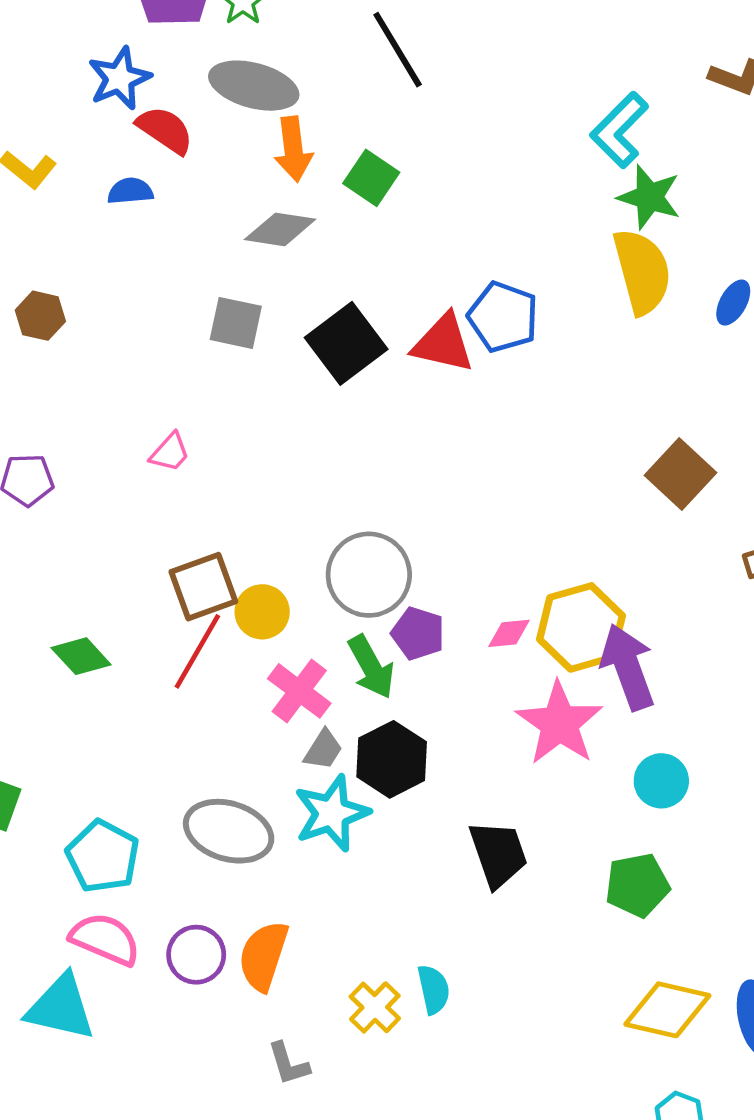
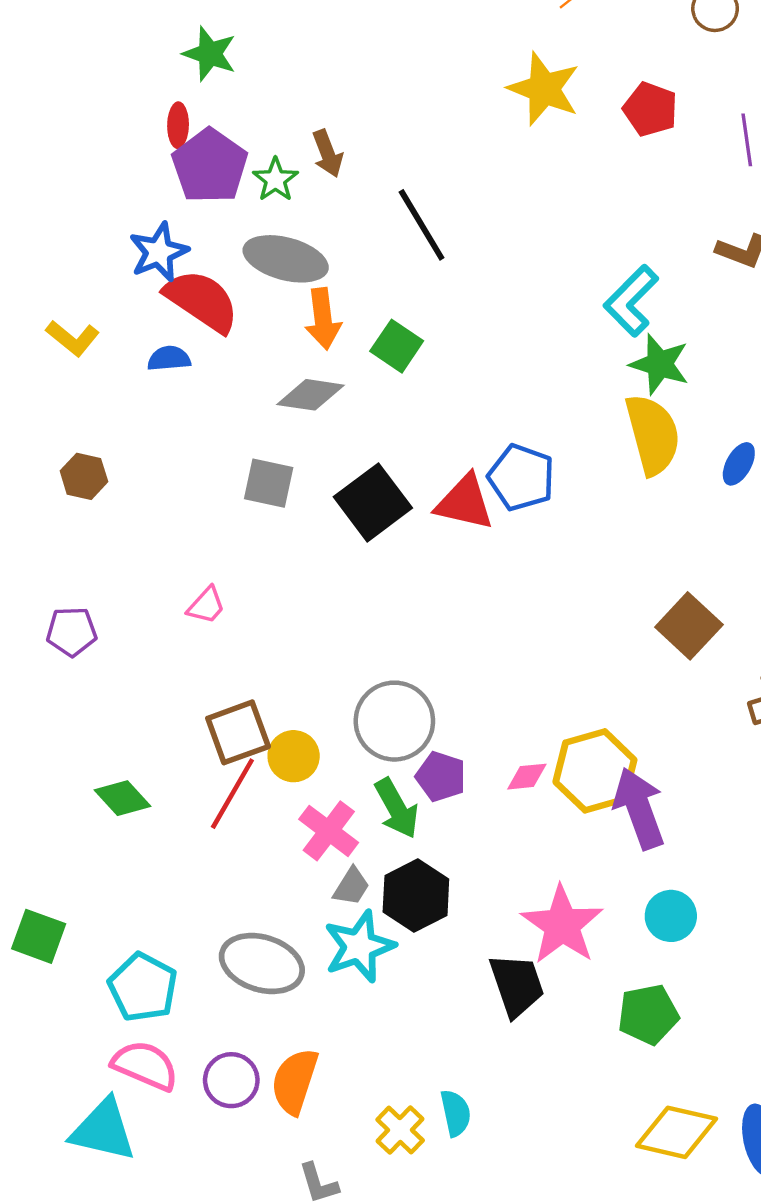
red semicircle: (165, 130) -> (202, 301), size x1.4
pink star: (559, 723) -> (562, 925), moved

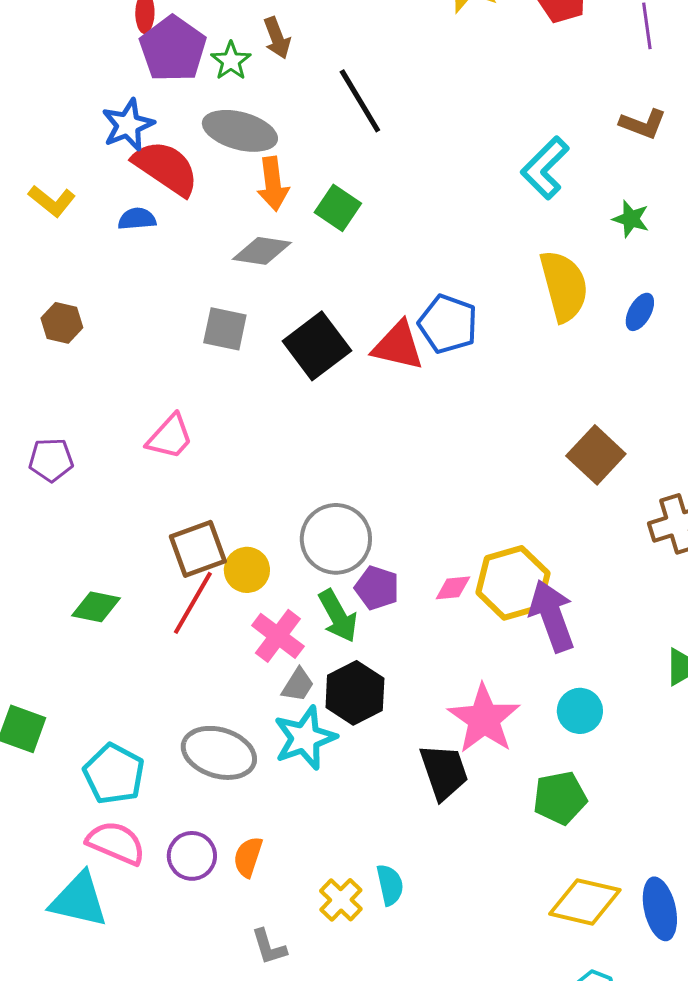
green star: (659, 364) -> (631, 219), moved, size x0.7
pink trapezoid: (206, 605) -> (170, 437), size x1.4
green diamond: (123, 798) -> (96, 607), turned -36
orange semicircle: (295, 1081) -> (248, 857), size x0.7

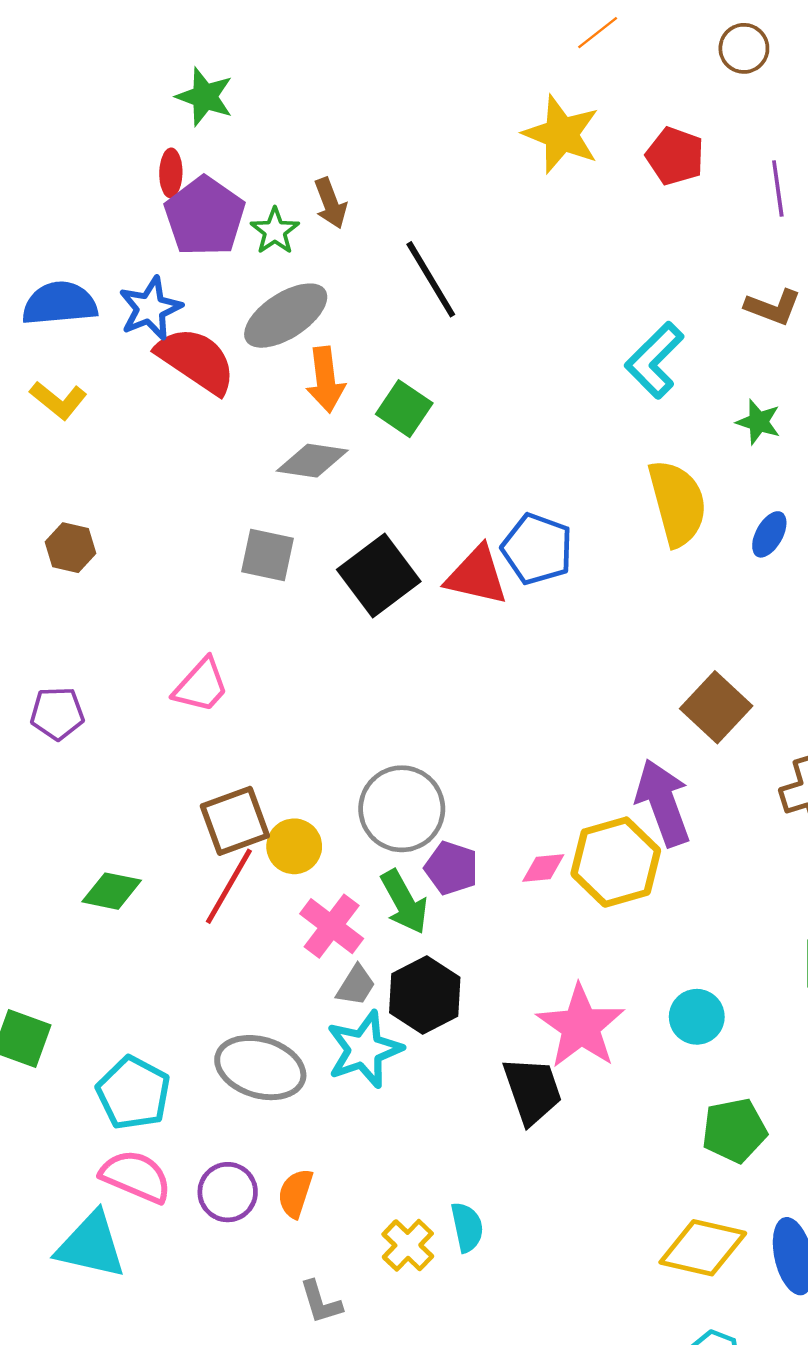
gray ellipse: (240, 131) -> (286, 316), turned -48
blue semicircle: (137, 219) -> (60, 303), moved, size x1.6
purple arrow: (552, 616) -> (663, 803), moved
green pentagon: (560, 798) -> (734, 1130), moved

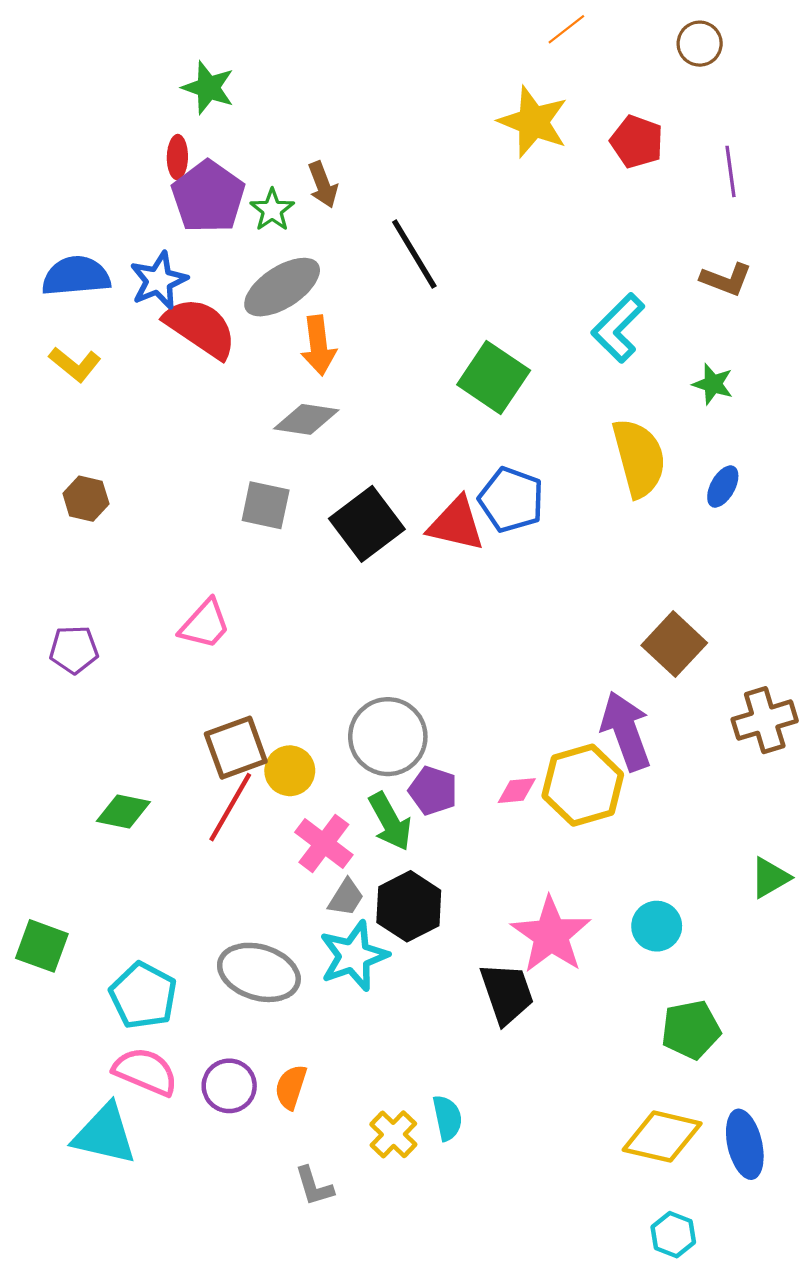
green square: (404, 409) -> (494, 377), moved, size x1.4

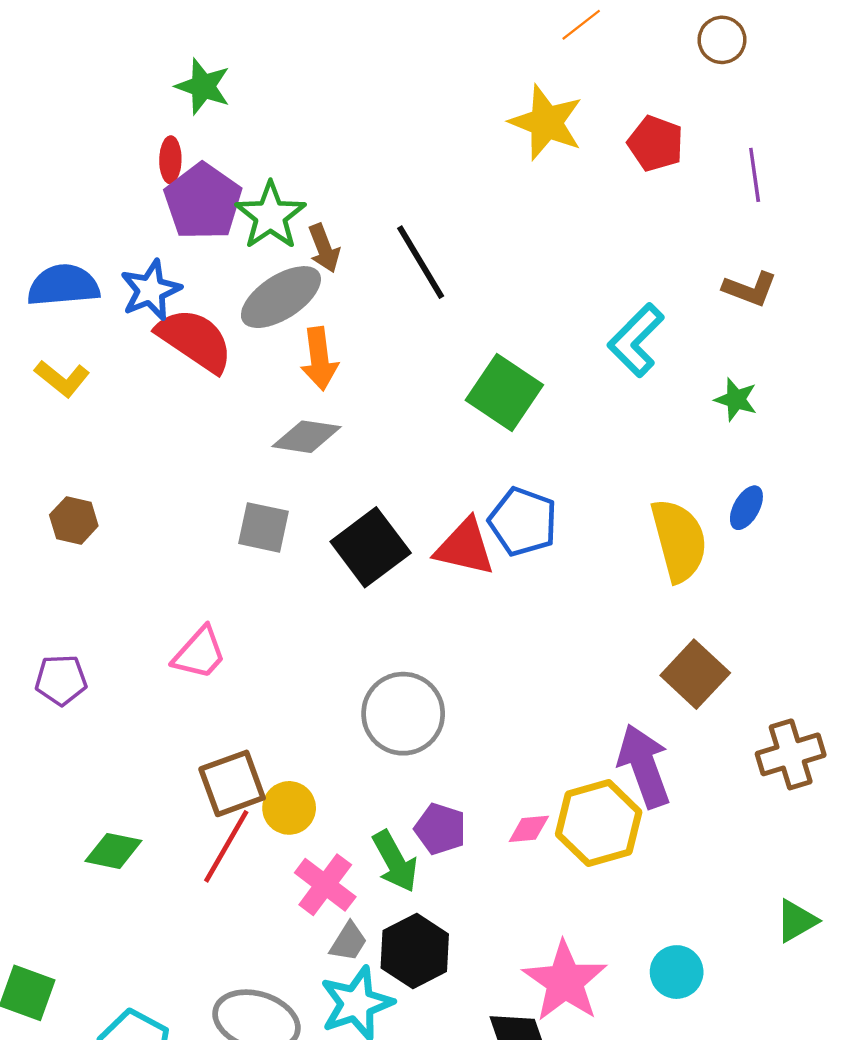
brown arrow: (323, 185) -> (324, 248), moved
green star: (272, 210) -> (270, 216), size x1.5
yellow semicircle: (639, 458) -> (679, 540), moved
gray circle: (388, 737) -> (403, 714), moved

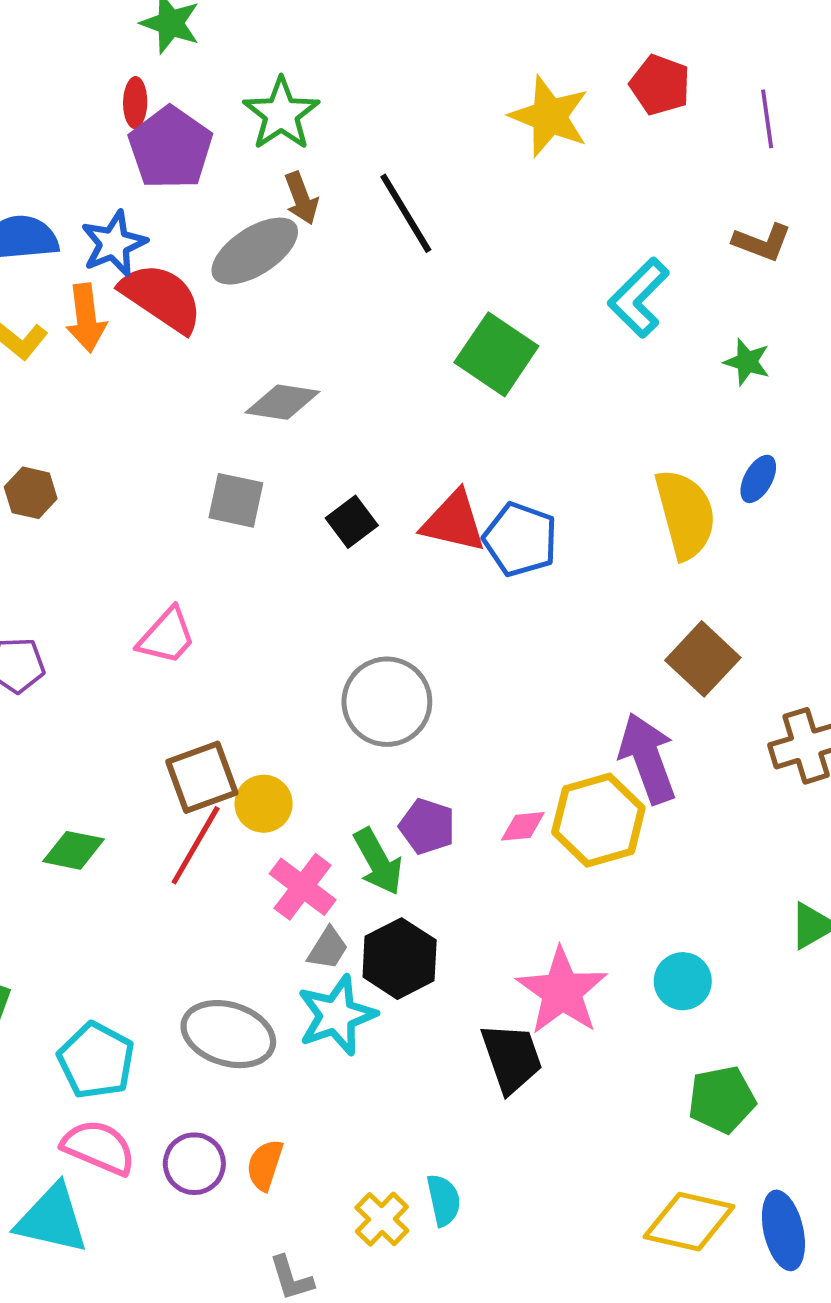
yellow star: (546, 123) -> (549, 116), moved
green star: (270, 216) -> (281, 114), moved
orange arrow: (319, 359) -> (86, 318), moved
blue pentagon: (523, 522) -> (520, 539), moved
black square: (371, 547) -> (352, 522), size x0.6

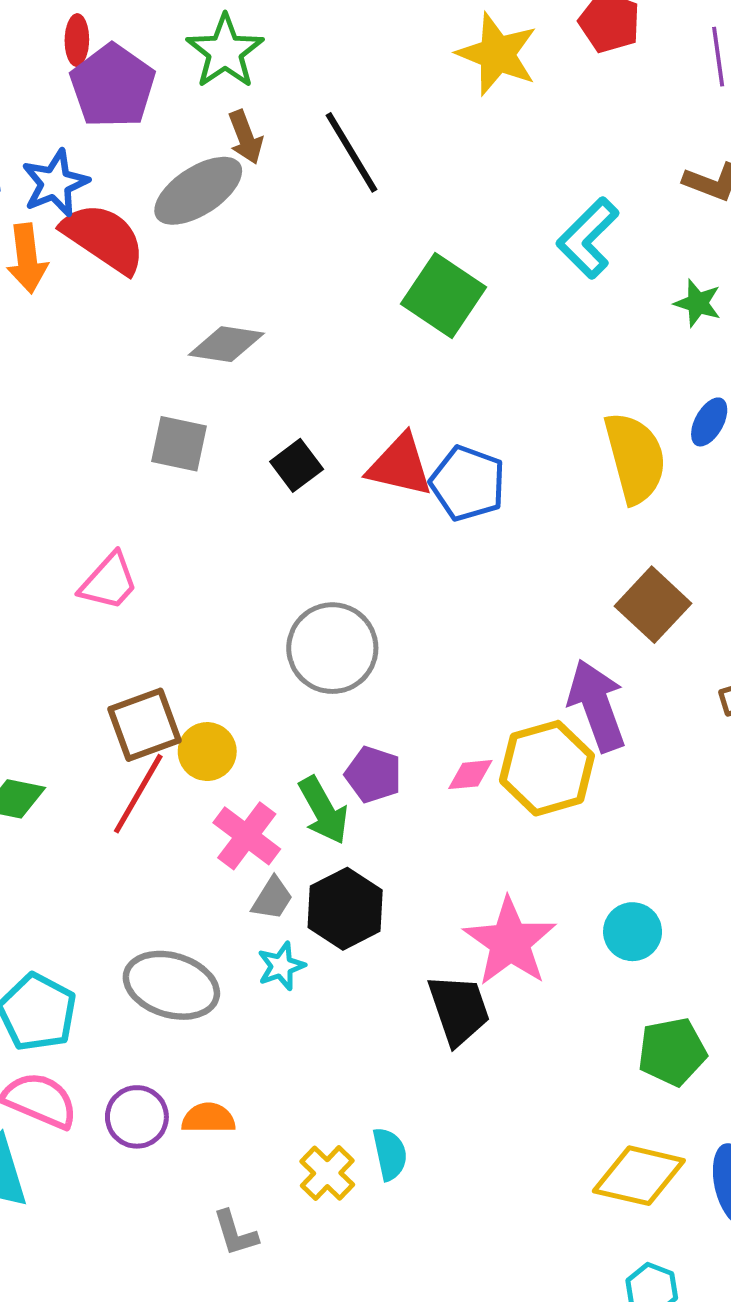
cyan star: (337, 1015) -> (281, 966), size x0.6
orange semicircle: (265, 1165) -> (208, 1118), turned 72

